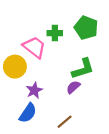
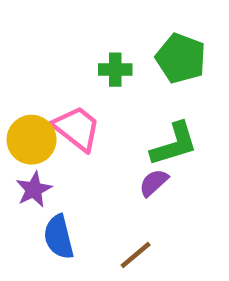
pink trapezoid: (34, 47) -> (77, 128), moved
purple star: (34, 90) -> (34, 189), moved
blue semicircle: (28, 113) -> (59, 237), turned 132

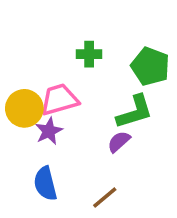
green pentagon: (181, 58) -> (150, 66), moved
pink trapezoid: (77, 128) -> (59, 100), turned -54
purple star: (34, 189) -> (49, 131), moved

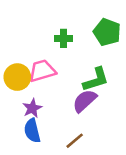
green pentagon: (150, 66) -> (107, 32), moved
purple star: (49, 131) -> (32, 108), moved
purple semicircle: (119, 142) -> (85, 101), size x1.5

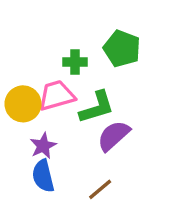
green pentagon: (107, 32) -> (122, 49), moved
green cross: (63, 38) -> (75, 62), moved
green L-shape: (96, 80) -> (97, 107), moved

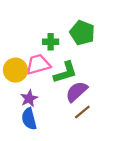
brown line: (100, 189) -> (82, 112), moved

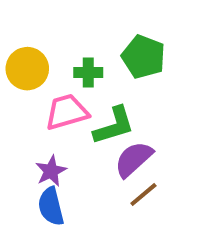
yellow circle: (15, 70) -> (27, 69), moved

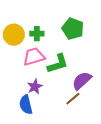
green cross: (88, 73) -> (37, 34), moved
purple semicircle: (134, 159) -> (82, 81), moved
purple star: (51, 171) -> (35, 87), moved

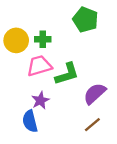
green pentagon: (73, 29) -> (85, 20), moved
brown line: (73, 99) -> (92, 125), moved

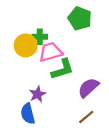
yellow circle: (16, 40) -> (26, 45), moved
pink trapezoid: (39, 66) -> (51, 52), moved

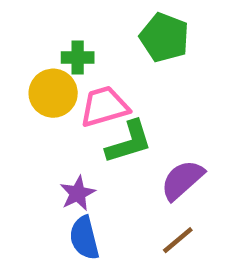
green cross: (40, 37) -> (78, 58), moved
blue semicircle: (28, 114) -> (84, 238), moved

